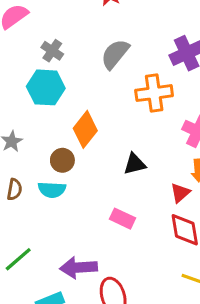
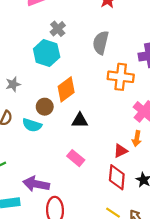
gray semicircle: (115, 54) -> (101, 43), turned -40
black triangle: (135, 164) -> (80, 120), moved

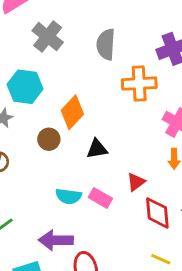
gray cross: (58, 29) -> (48, 37), size x1.5
cyan hexagon: (47, 53) -> (25, 87), moved
cyan semicircle: (32, 125) -> (68, 196), moved
red triangle: (120, 151) -> (136, 182), moved

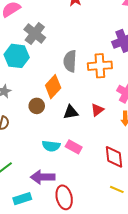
gray semicircle: (106, 44) -> (70, 61), moved
cyan hexagon: (25, 87) -> (17, 56), moved
red triangle: (136, 182) -> (97, 110), moved

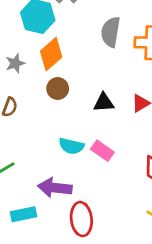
orange diamond: (53, 87) -> (51, 54), moved

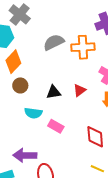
gray semicircle: (111, 32) -> (54, 42), turned 60
cyan semicircle: (71, 146) -> (33, 113), moved

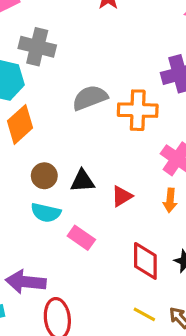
gray cross: (20, 14) -> (37, 47), turned -30
brown circle: (20, 85) -> (44, 176), moved
red triangle: (79, 90) -> (122, 196), moved

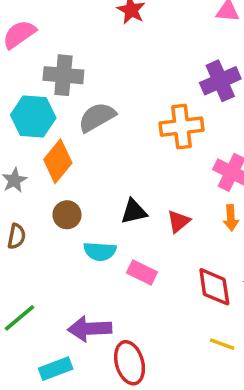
gray semicircle: (90, 98) -> (97, 117), moved
brown circle: (44, 176) -> (67, 215), moved

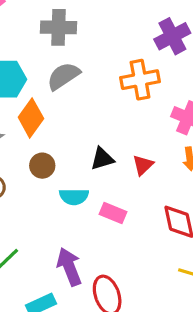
gray cross: (63, 75) -> (59, 27), moved
purple arrow: (90, 329) -> (69, 267), turned 75

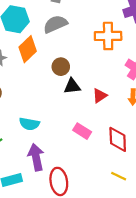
brown circle: (42, 166) -> (61, 67), moved
cyan semicircle: (74, 197) -> (29, 124), moved
pink rectangle: (113, 213) -> (82, 131), moved

